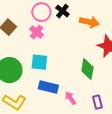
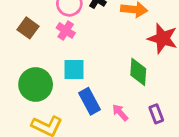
blue rectangle: (48, 87) -> (89, 101), turned 54

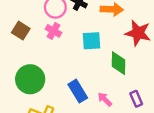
cyan square: (74, 70) -> (91, 41), moved

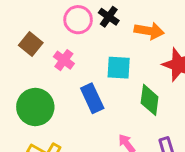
pink cross: (54, 31) -> (64, 60), moved
blue rectangle: (78, 91) -> (92, 98), moved

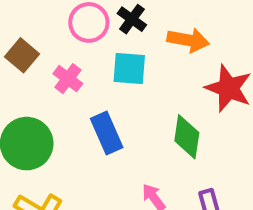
cyan square: (119, 68) -> (129, 69), moved

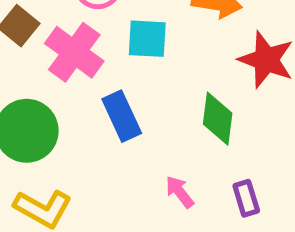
pink cross: (68, 79) -> (74, 52), size x1.6

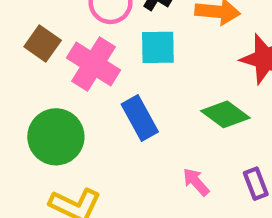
green diamond: (218, 119) -> (225, 114), turned -57

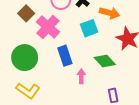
cyan square: (158, 47) -> (89, 28), moved, turned -30
pink arrow: (196, 182) -> (81, 76), moved, turned 32

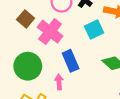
pink arrow: (81, 76) -> (59, 82), moved

